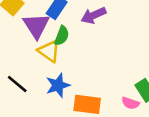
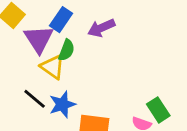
black line: (17, 84) -> (35, 99), moved

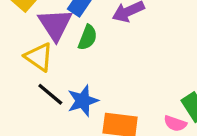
yellow triangle: (53, 67) -> (39, 57), moved

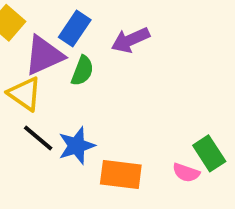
purple triangle: (55, 24) -> (44, 55), turned 39

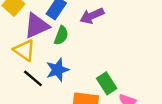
blue star: (77, 146) -> (57, 70), moved
green rectangle: (209, 153) -> (107, 83), moved

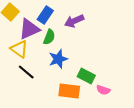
blue star: (57, 70) -> (58, 59), moved
green rectangle: (107, 83) -> (86, 76), turned -30

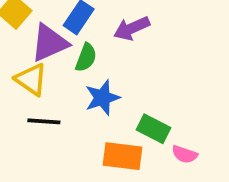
black line: (26, 72) -> (44, 121), turned -36

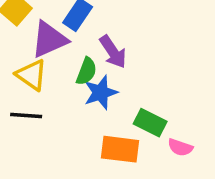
purple arrow: (132, 28) -> (113, 52), moved, turned -100
green semicircle: (86, 58) -> (86, 71), moved
black line: (44, 121) -> (26, 116), moved

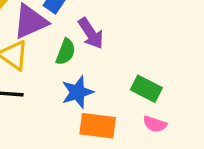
blue star: (101, 93) -> (77, 92), moved
green rectangle: (150, 123) -> (146, 89), moved

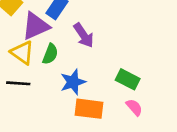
green semicircle: (66, 52) -> (50, 54), moved
pink semicircle: (155, 124) -> (134, 107), turned -150

